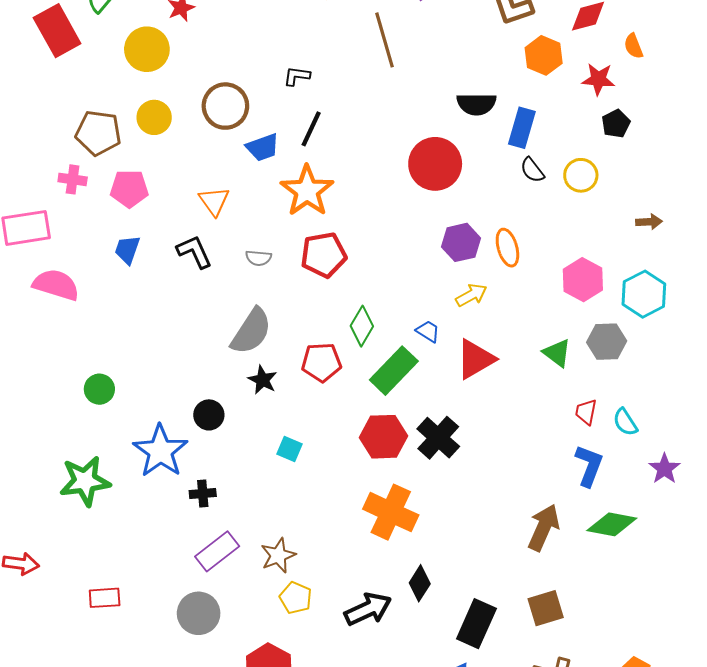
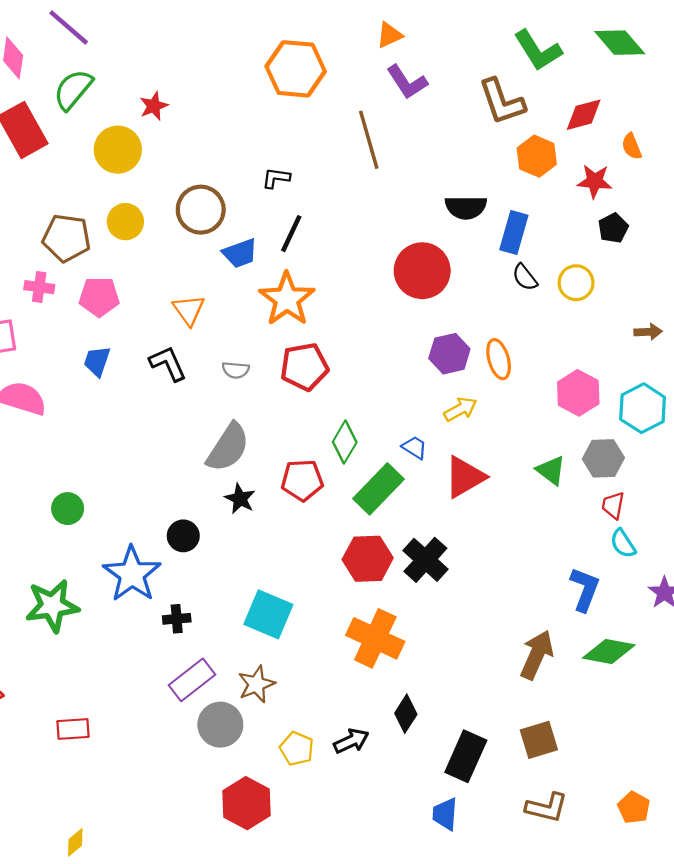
red trapezoid: (586, 412) -> (613, 505), moved
cyan square: (289, 449) -> (268, 614), moved, size x1.8
yellow pentagon: (296, 598) -> (297, 749), moved
black arrow: (368, 609) -> (351, 741), size x0.7
gray circle: (199, 613) -> (220, 725), moved

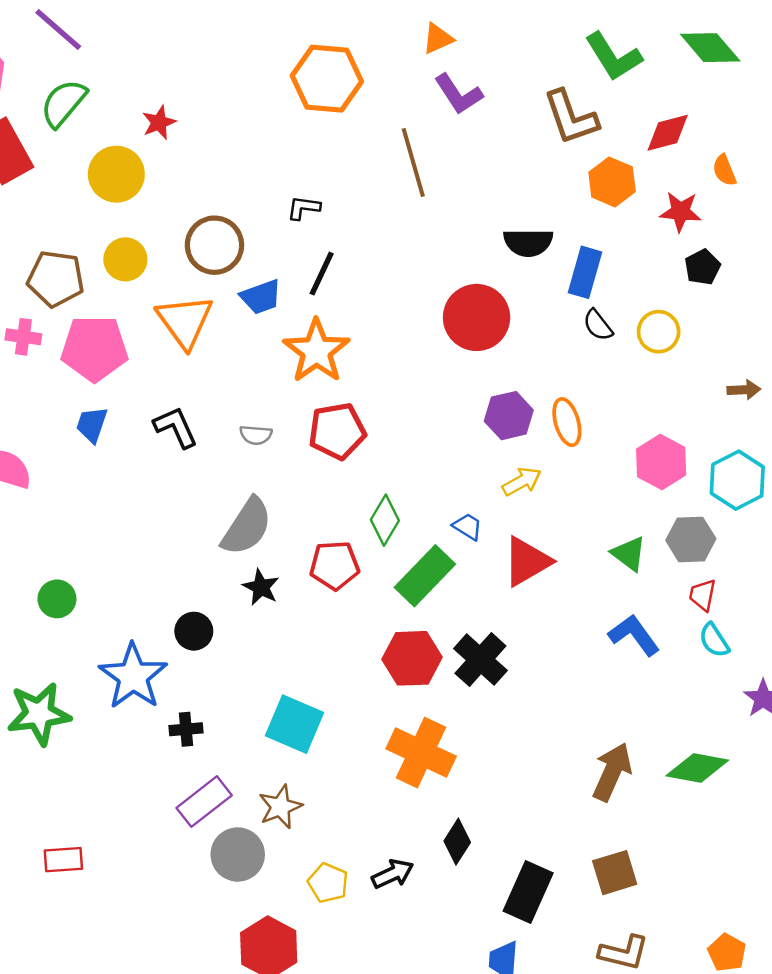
pink pentagon: (99, 297) -> (94, 348), size x1.4
orange triangle: (189, 310) -> (185, 321), moved, size x1.5
blue L-shape: (585, 589) -> (634, 635), moved, turned -57

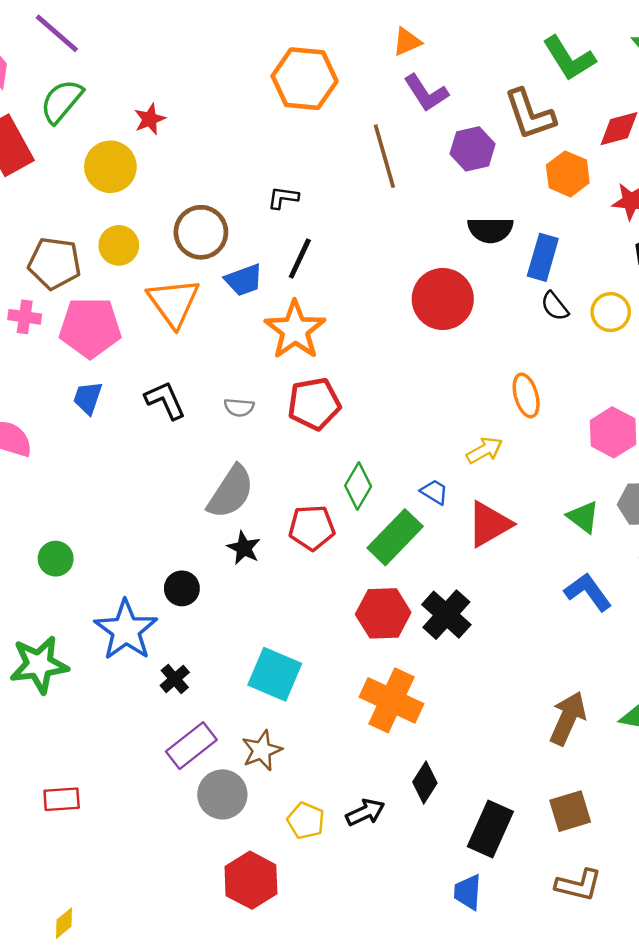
purple hexagon: (509, 416) -> (473, 149), moved
black cross: (186, 729) -> (175, 679), turned -36

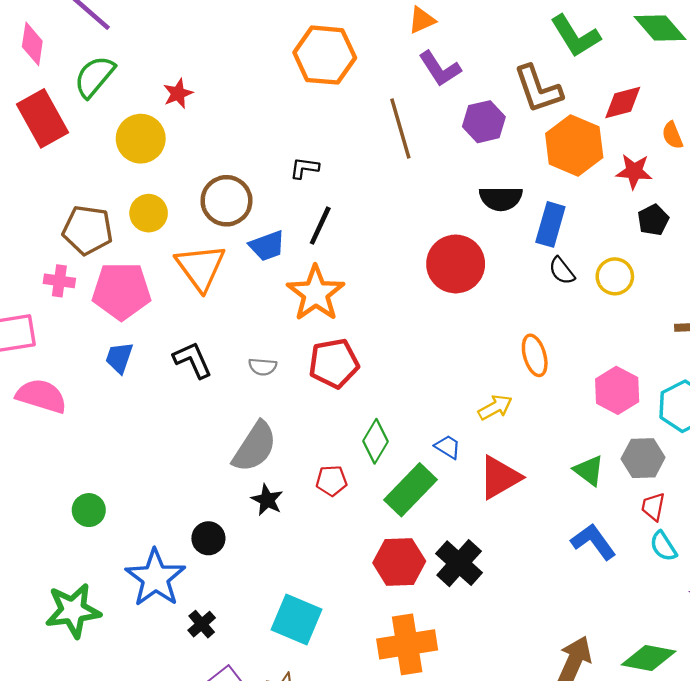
orange hexagon: (568, 174) -> (574, 145), size x1.4
red pentagon: (312, 528) -> (331, 481), size x0.7
orange cross: (392, 700) -> (407, 644), turned -34

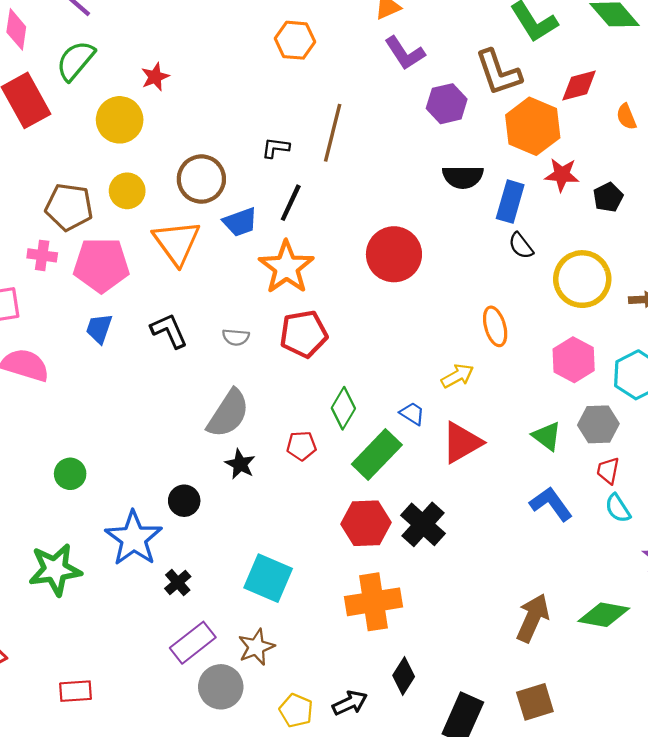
orange hexagon: (325, 55) -> (295, 40), size x0.7
brown line: (400, 128) -> (333, 133), moved, turned 30
red star: (634, 171) -> (562, 175), moved
red circle: (456, 264) -> (394, 254), moved
yellow circle: (615, 276) -> (582, 279), moved, size x1.6

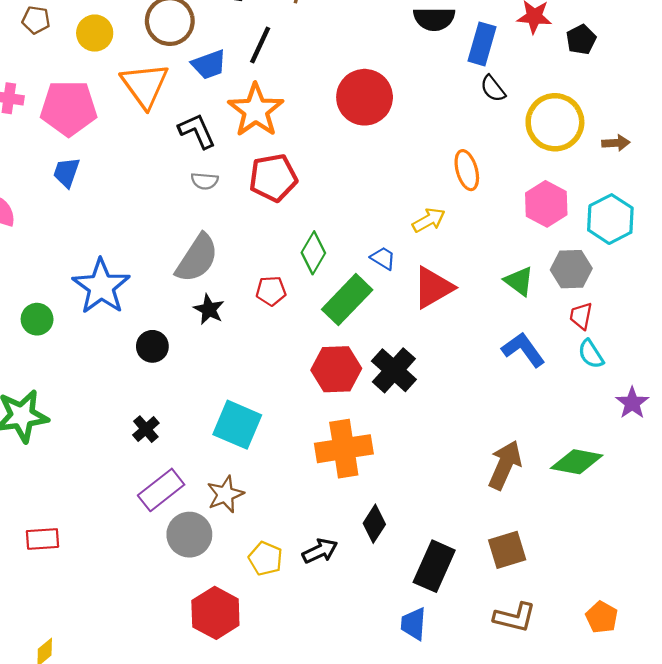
brown pentagon: (69, 207) -> (36, 20), moved, size x0.6
black L-shape: (169, 331) -> (197, 131), moved
blue star: (134, 538) -> (101, 287), moved

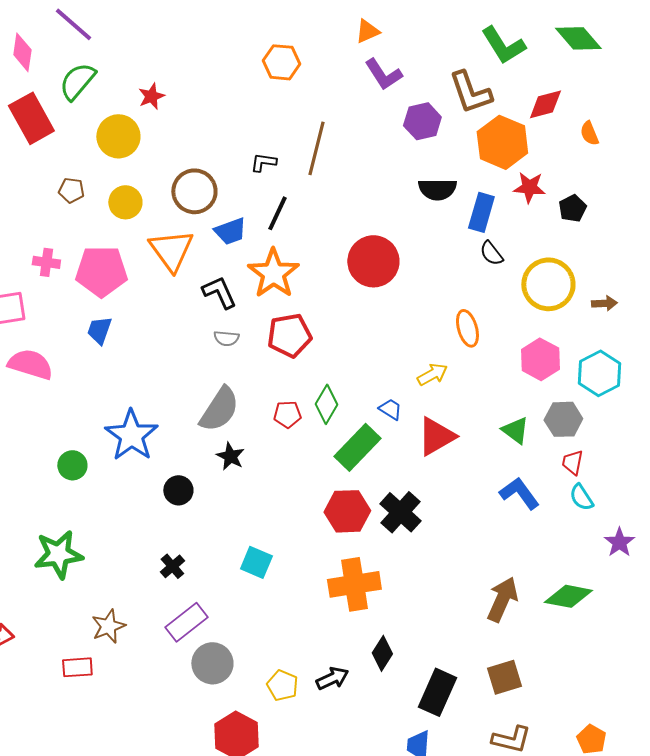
red pentagon: (271, 291) -> (287, 414), moved
cyan square: (237, 425) -> (256, 562), size x0.7
brown star: (225, 494) -> (108, 626), moved

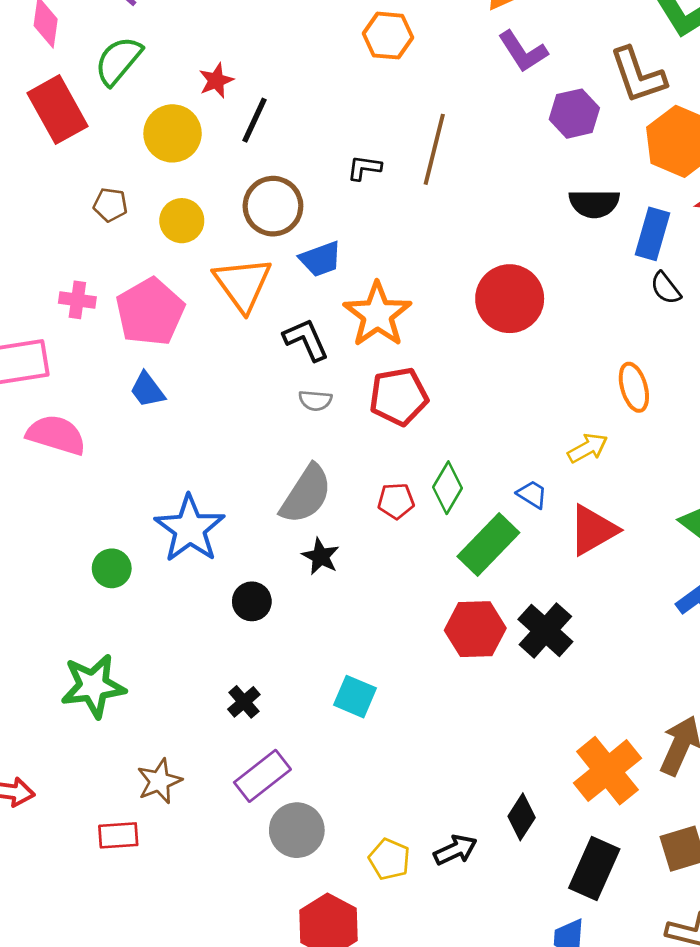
black line: (277, 213) -> (254, 120), moved
pink pentagon: (101, 271) -> (150, 312), turned -30
blue trapezoid: (99, 330) -> (147, 390), turned -56
orange cross: (354, 584) -> (607, 771), moved, turned -30

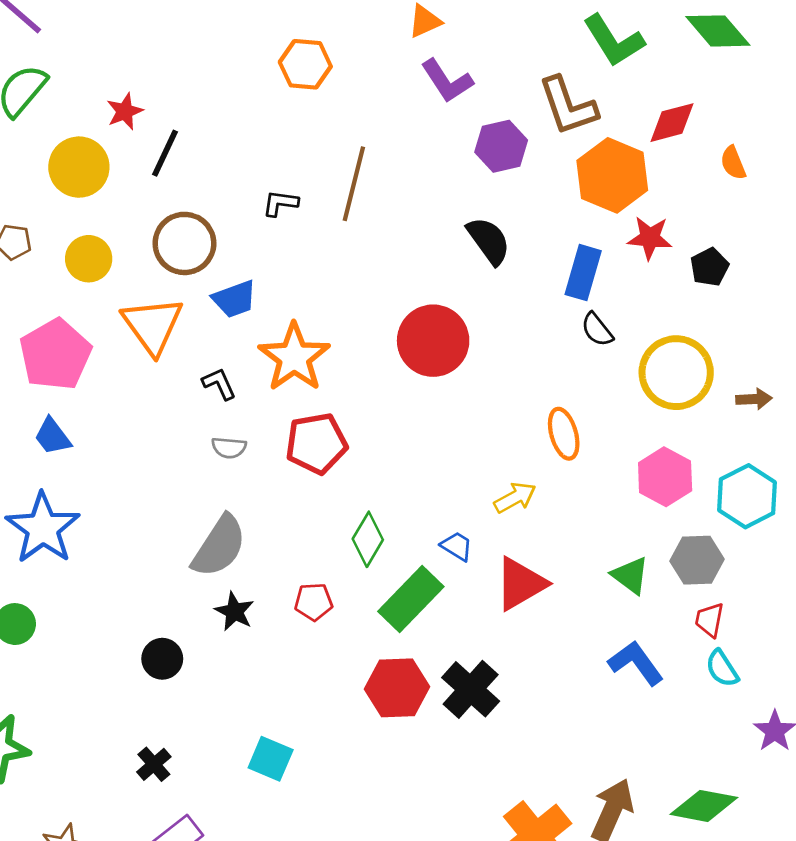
black semicircle: (594, 203) -> (489, 241), moved, turned -126
black L-shape: (306, 340) -> (219, 384), size x0.7
red pentagon: (396, 501) -> (314, 602), moved
blue star: (190, 529) -> (43, 528), moved

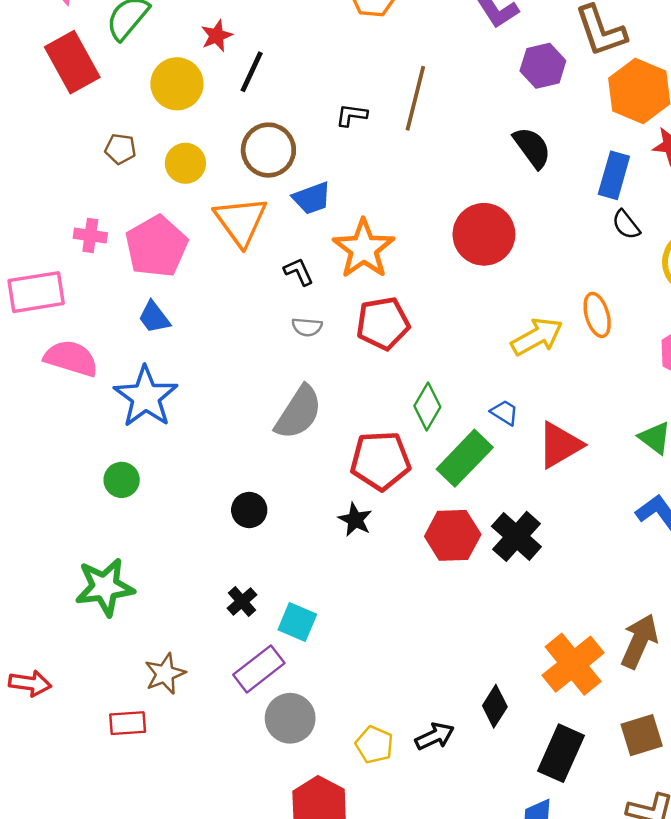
yellow arrow: (515, 498) -> (537, 337), moved, size x1.4
red pentagon: (314, 602) -> (380, 461), size x1.8
black star: (234, 612) -> (355, 520), moved
cyan square: (271, 759) -> (297, 622), moved

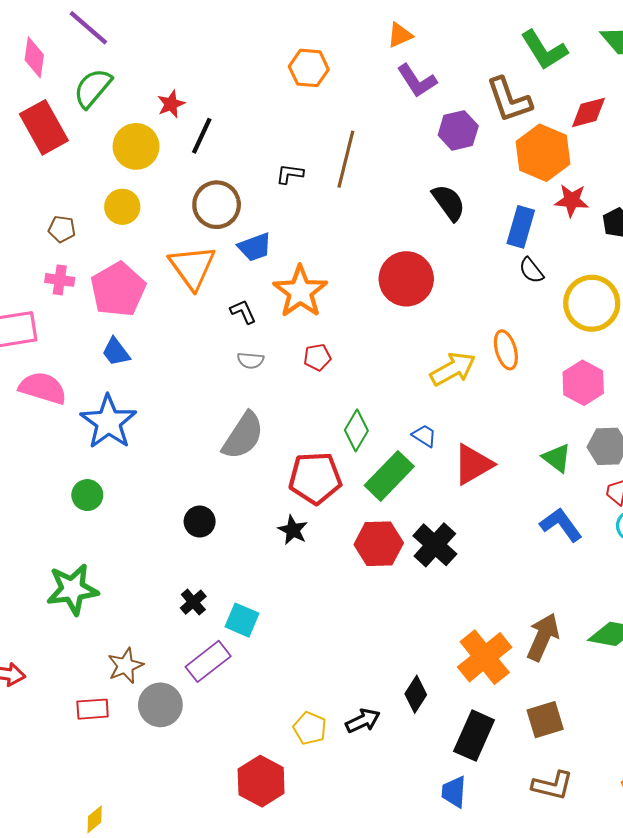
brown pentagon: (120, 149) -> (62, 229), moved
yellow circle: (185, 163) -> (122, 207), moved
red pentagon: (383, 323) -> (317, 357), size x0.6
gray circle: (290, 718) -> (160, 705), moved

